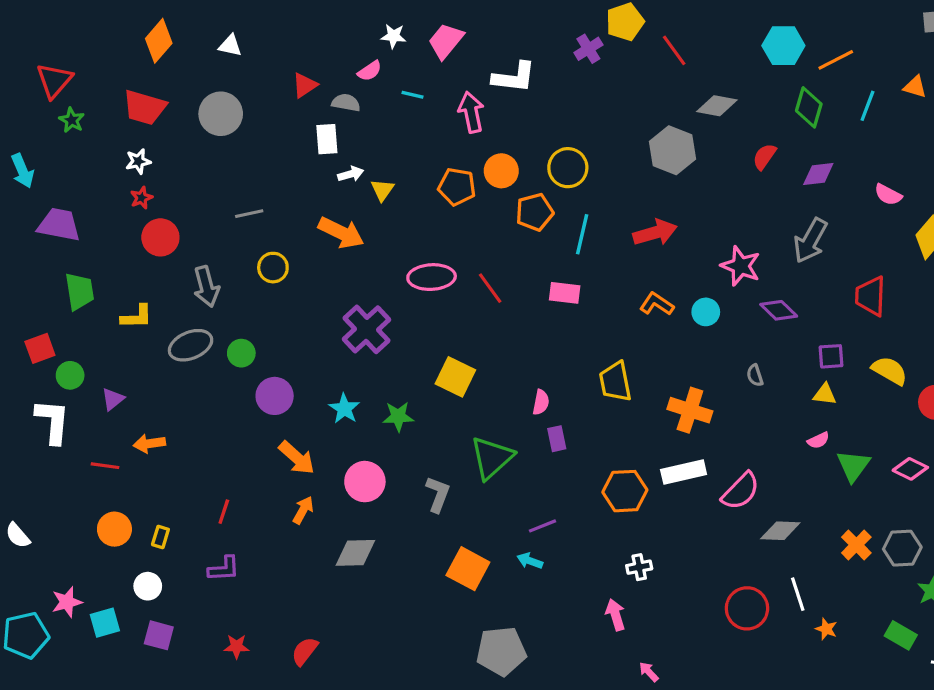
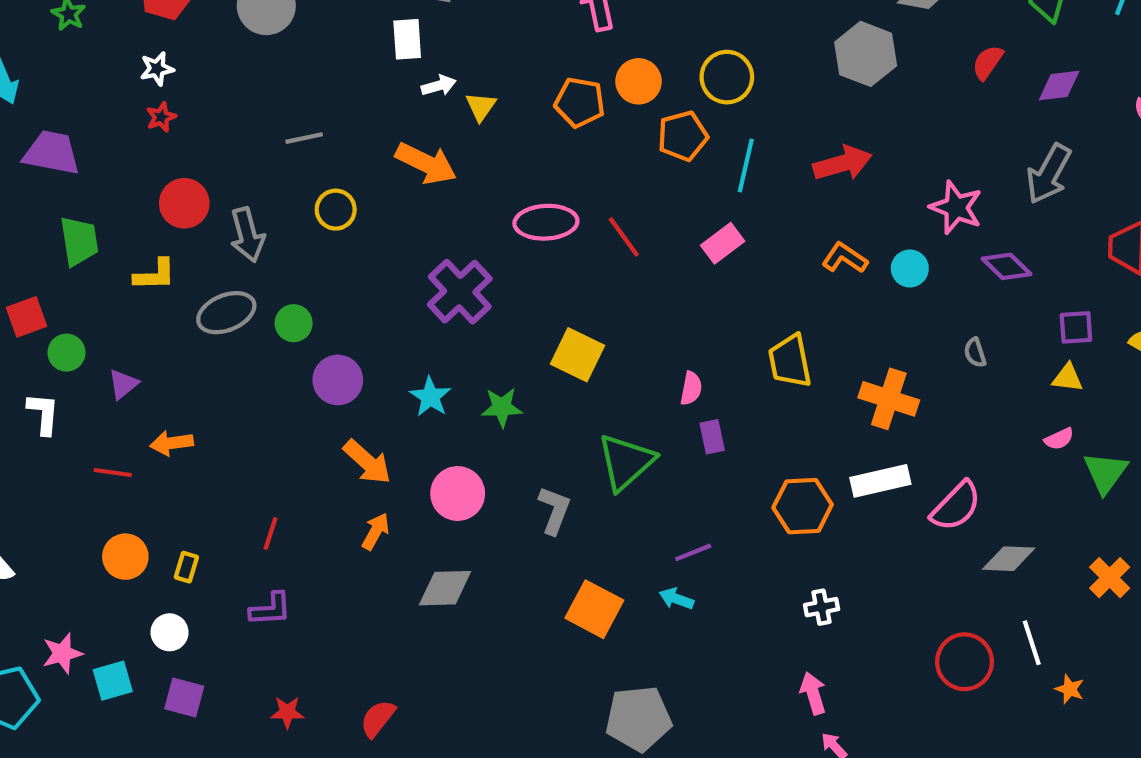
red circle: (160, 237) -> (184, 203), moved
pink rectangle: (565, 293) -> (723, 243), turned -44
white L-shape: (53, 421) -> (43, 414), size x0.7
pink arrow: (615, 615) -> (813, 693), moved

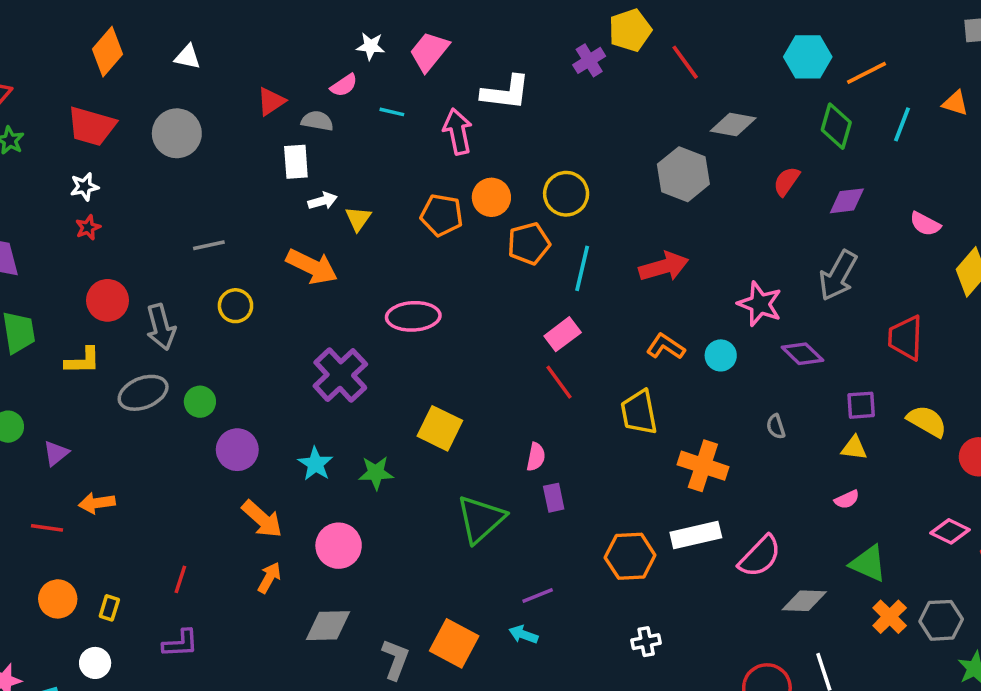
red line: (624, 237) -> (559, 382), moved
yellow trapezoid: (790, 361) -> (639, 412), moved
green triangle: (1105, 472) -> (868, 563), moved, turned -42
gray L-shape: (554, 510) -> (395, 659), moved

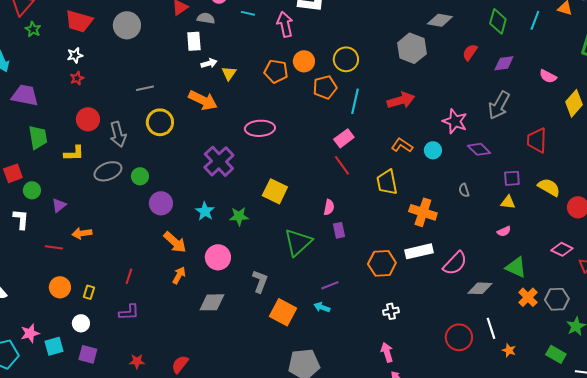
yellow circle: (235, 306) -> (160, 122), size x1.4
gray L-shape: (395, 659) -> (260, 281), moved

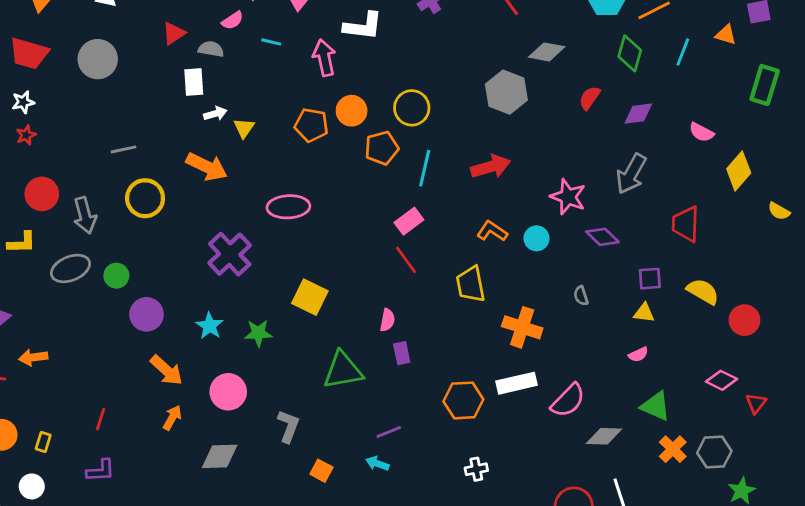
green triangle: (298, 242) -> (343, 370), turned 32
orange square: (283, 312) -> (321, 471), size x0.6

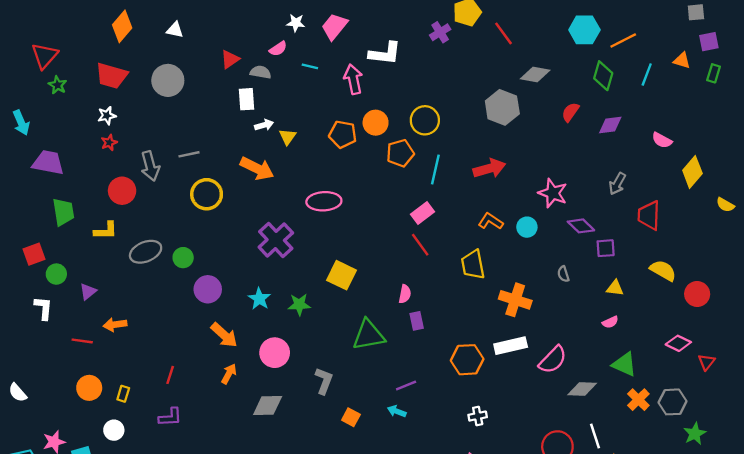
green rectangle: (765, 85) -> (714, 73), moved, size x0.6
gray arrow: (631, 174) -> (617, 184), moved, size x0.7
gray arrow: (85, 215) -> (150, 166), moved
purple square: (650, 279) -> (606, 248), moved

